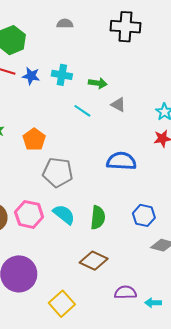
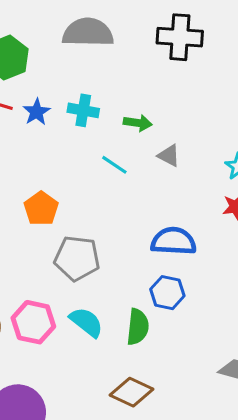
gray semicircle: (65, 24) -> (88, 32), size x2.0
blue star: (31, 76) -> (37, 112), turned 30
blue hexagon: (144, 215) -> (167, 293), moved

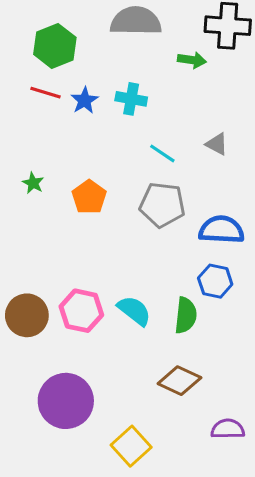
green arrow: (138, 123) -> (192, 60), moved
gray pentagon: (77, 258) -> (162, 205), moved

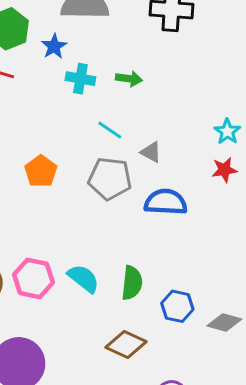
green arrow: (192, 60) -> (129, 79), moved
blue star: (84, 100) -> (54, 46), moved
gray triangle: (217, 144) -> (151, 152), moved
blue hexagon: (215, 281) -> (177, 306), moved

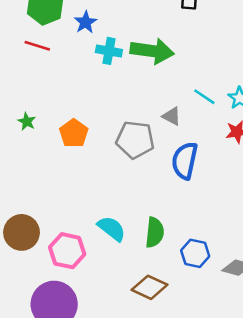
green arrow: (129, 79) -> (152, 51), size x1.8
cyan line: (110, 130) -> (204, 97), moved
blue semicircle: (166, 202) -> (185, 161), turned -81
pink hexagon: (33, 278) -> (67, 251), moved

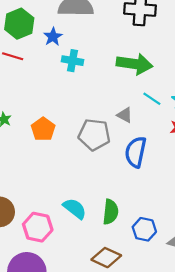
green arrow: (152, 51) -> (135, 64), moved

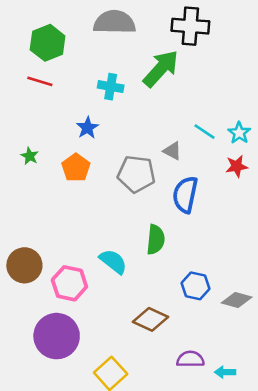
blue star: (53, 37) -> (87, 128), moved
green arrow: (135, 64) -> (161, 69), moved, turned -56
green semicircle: (111, 212) -> (156, 240), moved

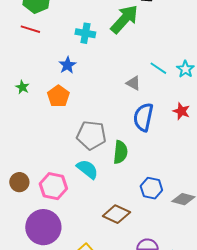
red star: (237, 166) -> (181, 111), moved, turned 30
gray pentagon: (136, 174) -> (91, 135), moved
brown circle: (24, 265) -> (19, 182), moved, size x0.7

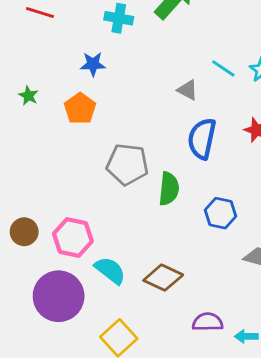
blue star: (67, 65) -> (93, 64), turned 30
cyan semicircle: (87, 169) -> (110, 270), moved
blue hexagon: (151, 188) -> (220, 213), moved

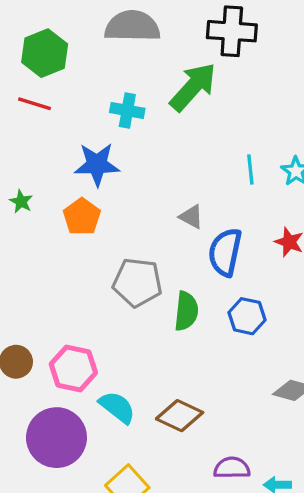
blue star: (93, 64) -> (97, 164), size x1.5
cyan line: (223, 68) -> (250, 169), turned 50
gray triangle: (188, 90) -> (191, 217), moved
blue hexagon: (220, 213) -> (247, 316), moved

